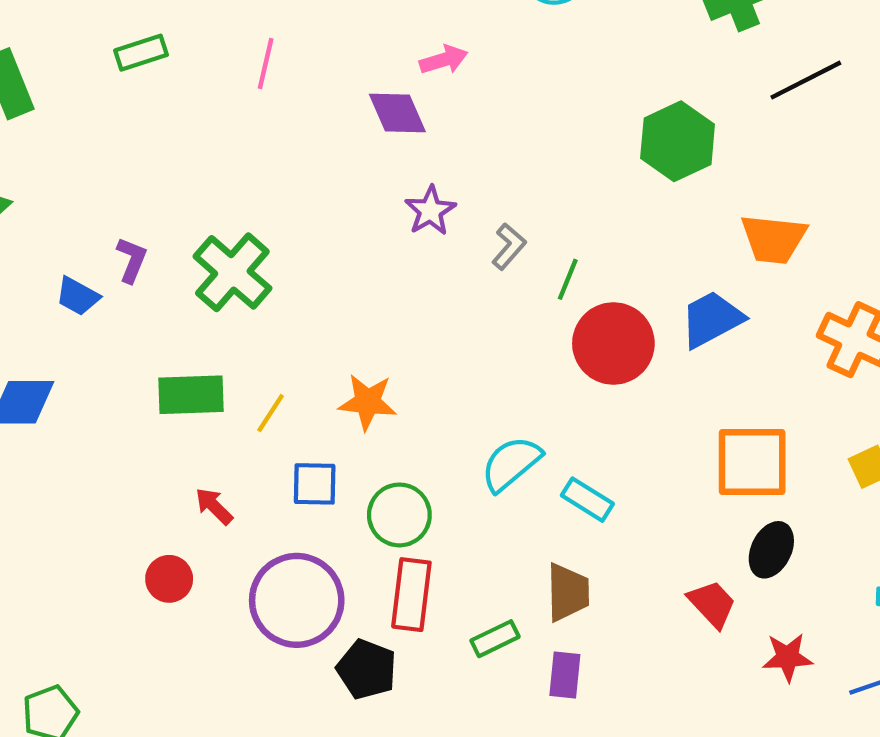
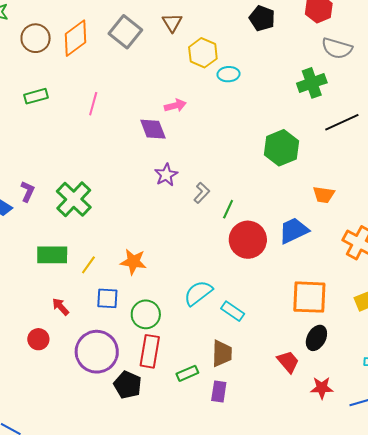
orange trapezoid: (773, 239) -> (324, 195), size x0.7

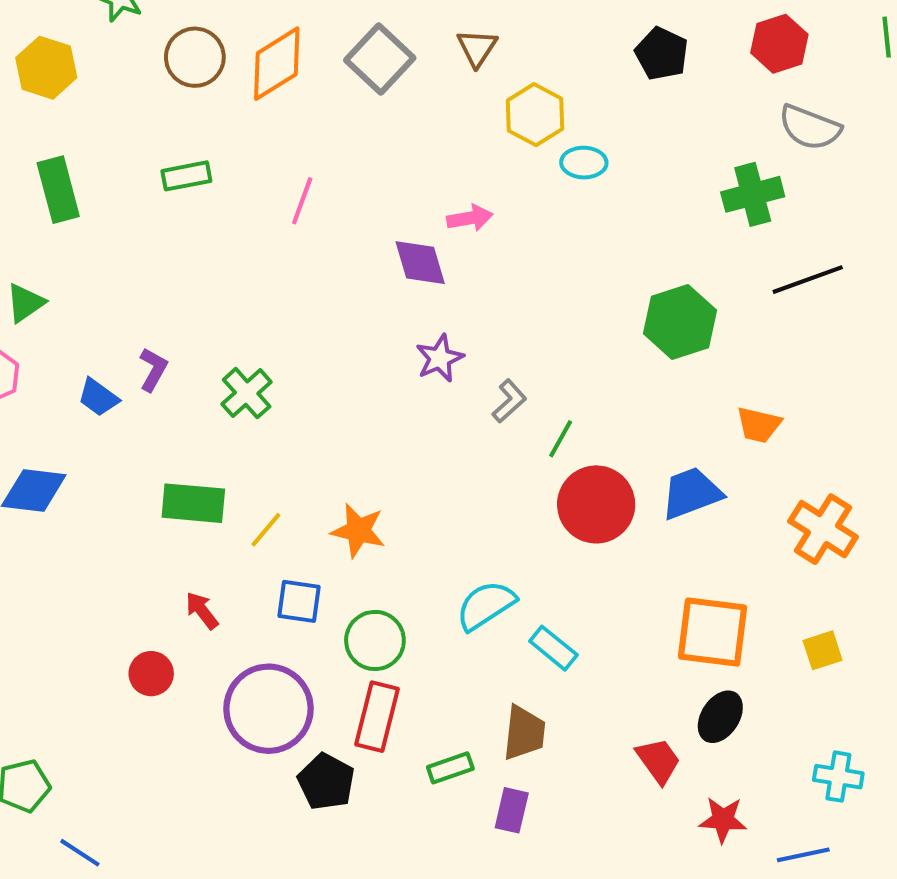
green cross: (74, 199) -> (247, 393), size x0.7

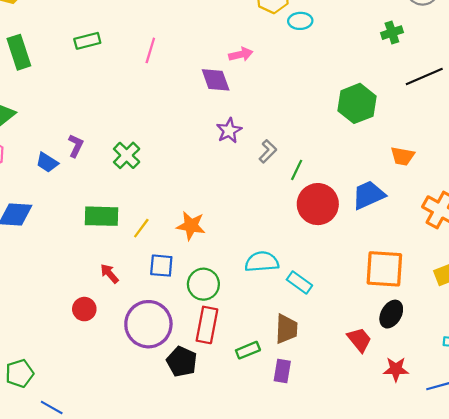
green cross: (753, 194) -> (392, 33), size x0.7
cyan semicircle: (486, 605) -> (262, 262), turned 32

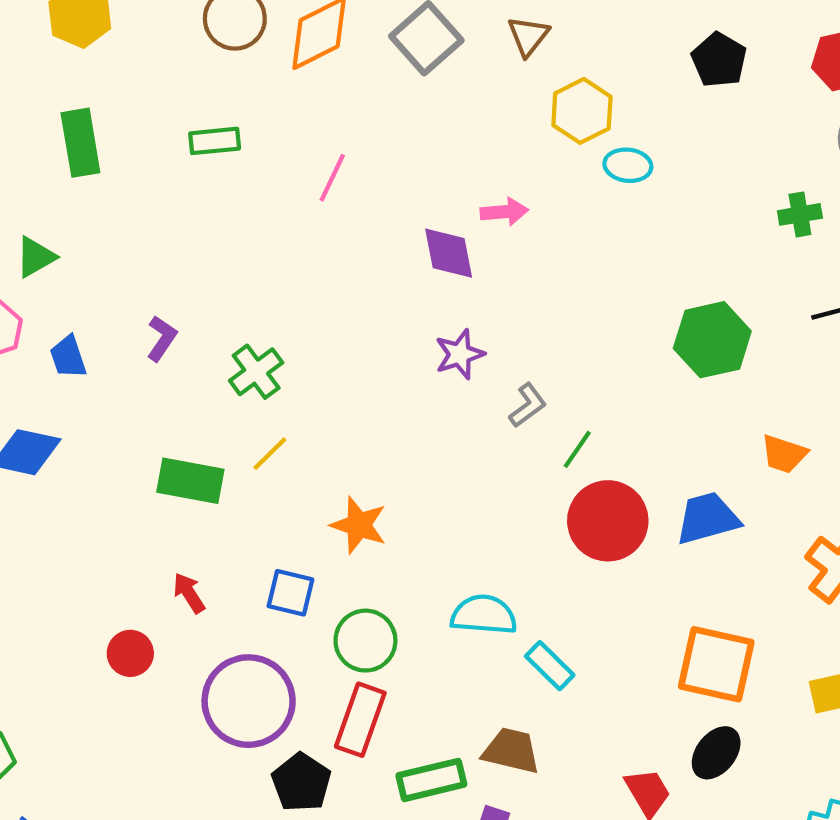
blue trapezoid: (47, 162) -> (68, 357), moved, turned 30
yellow line: (141, 228) -> (270, 454), moved
brown trapezoid: (286, 329) -> (511, 751), turned -88
green rectangle: (248, 350) -> (431, 780), size x1.4

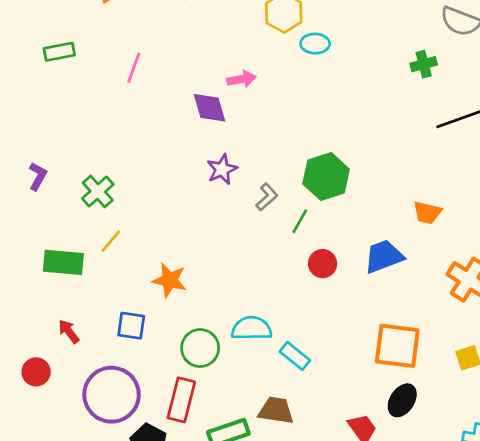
green hexagon: (712, 340) -> (326, 176), moved
red circle: (608, 521) -> (323, 264), size x0.6
green circle: (365, 641) -> (200, 348), moved

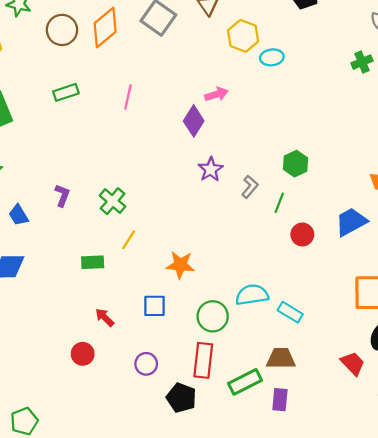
purple diamond: (210, 108) -> (194, 121), turned 56
green hexagon: (326, 176) -> (296, 164), size x0.7
green rectangle: (63, 262) -> (93, 262), size x0.7
purple circle: (112, 395) -> (146, 364), size x0.5

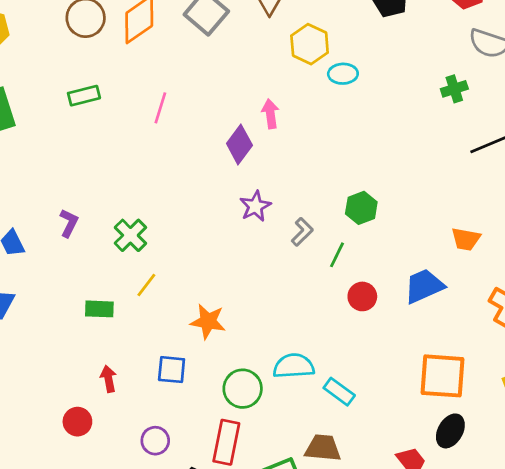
pink arrow: (216, 94) -> (270, 114), turned -85
red arrow: (105, 317) -> (108, 379), turned 30

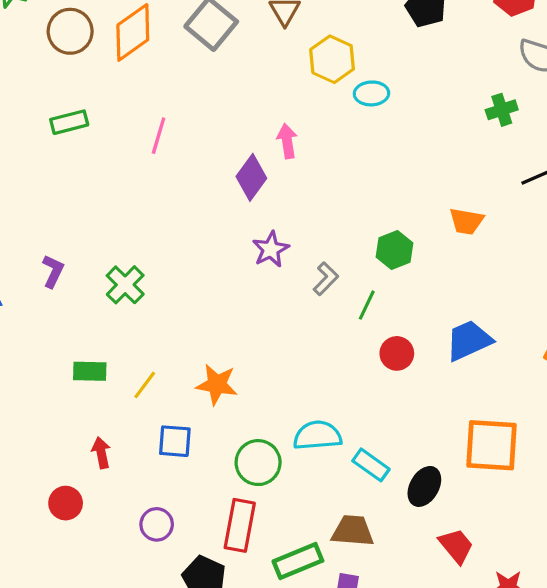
orange trapezoid: (466, 239) -> (466, 221), moved
yellow line: (146, 285) -> (145, 385), moved
black ellipse: (450, 431) -> (424, 486), moved

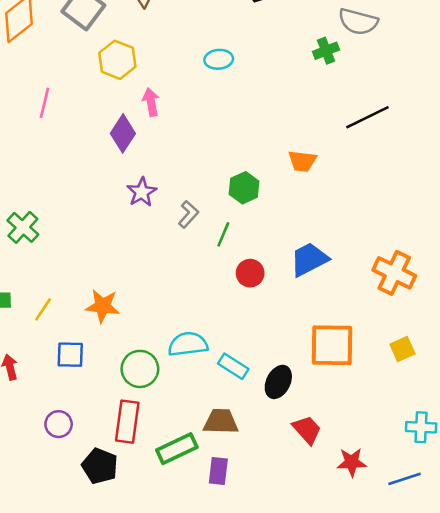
yellow hexagon: (332, 59) -> (117, 60), moved
green cross: (502, 110) -> (326, 51), moved

